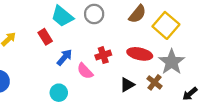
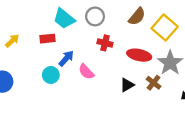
red rectangle: (45, 37) -> (48, 39), turned -64
red cross: (103, 55) -> (105, 43), moved, turned 32
cyan circle: (59, 93) -> (51, 75), moved

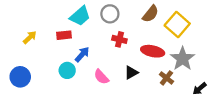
cyan trapezoid: (64, 19) -> (80, 16), turned -80
pink semicircle: (86, 72) -> (101, 77), moved
black triangle: (127, 85) -> (131, 73), moved

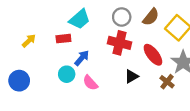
gray circle: (110, 14) -> (122, 17), moved
red cross: (119, 39) -> (120, 43), size x1.5
red ellipse: (153, 51) -> (153, 55), turned 40
pink semicircle: (101, 77) -> (90, 83), moved

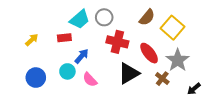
gray circle: (122, 17) -> (104, 17), moved
black triangle: (131, 76) -> (129, 73), size x1.6
blue circle: (19, 81) -> (36, 78), moved

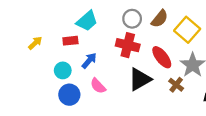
gray circle: (104, 17) -> (132, 19), moved
cyan circle: (67, 71) -> (63, 70), moved
blue circle: (36, 78) -> (69, 95), moved

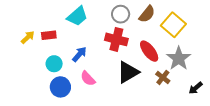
red rectangle: (70, 41) -> (49, 35), moved

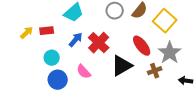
red cross: (116, 39) -> (99, 43), moved, turned 30
blue arrow: (79, 54) -> (76, 40), moved
brown cross: (163, 77) -> (155, 71), turned 32
black arrow: (196, 88) -> (186, 81), turned 48

